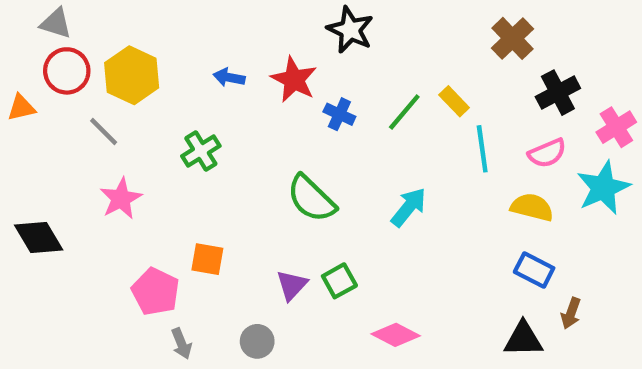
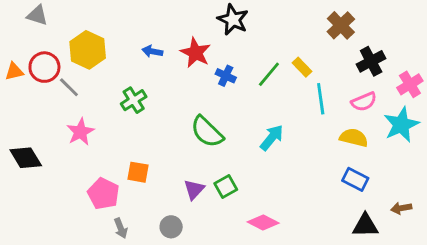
red circle: (67, 71) -> (44, 67), moved
brown arrow: (571, 313) -> (401, 208), moved, turned 60
black triangle: (523, 339) -> (365, 225), moved

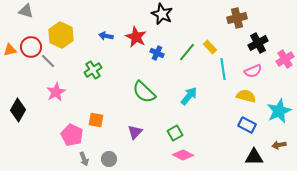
brown cross: (341, 25) -> (237, 18), turned 30
cyan star: (401, 125) -> (279, 111), moved
black diamond: (26, 158) -> (18, 110), turned 60
green square: (226, 187) -> (175, 133), moved
gray circle: (171, 227) -> (109, 159), moved

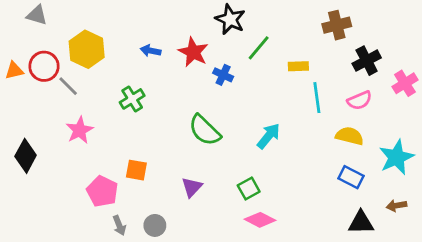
yellow rectangle: (210, 47) -> (298, 66), turned -48
green line: (187, 52) -> (259, 48), moved

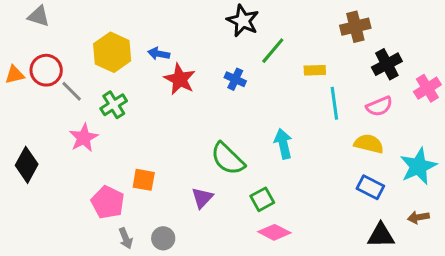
yellow hexagon: (87, 49) -> (112, 52), moved
red star: (193, 52) -> (180, 79), moved
green cross: (132, 99) -> (114, 105), moved
green semicircle: (205, 130) -> (228, 159), moved
cyan arrow: (269, 136) -> (283, 144), turned -52

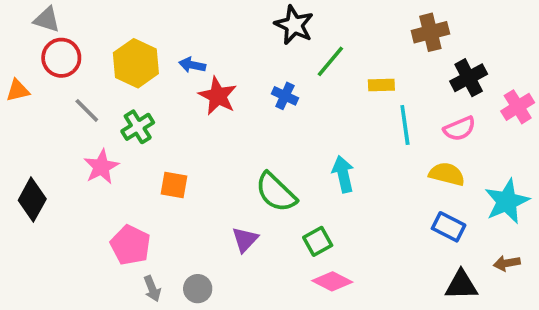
red circle: (46, 70) -> (61, 58), moved
orange square: (144, 180) -> (174, 185), moved

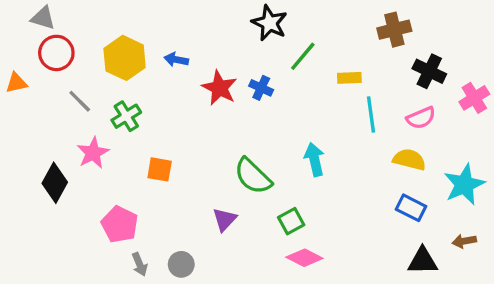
black cross: (469, 78) -> (429, 71), turned -36
red star: (218, 96) -> (220, 88), moved
black diamond: (32, 200) -> (55, 183), moved

